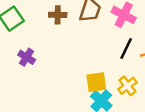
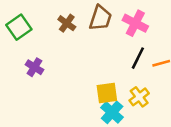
brown cross: (58, 15) -> (67, 23), turned 35

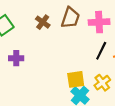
pink cross: (135, 23) -> (99, 22), turned -30
purple cross: (34, 67) -> (16, 58), turned -32

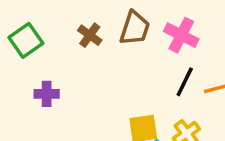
pink cross: (99, 22) -> (181, 35), turned 30

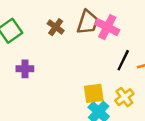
pink cross: (181, 35) -> (107, 27), moved

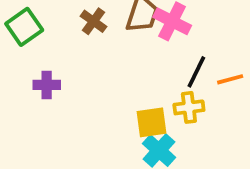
yellow cross: (124, 97) -> (189, 107), moved, turned 30

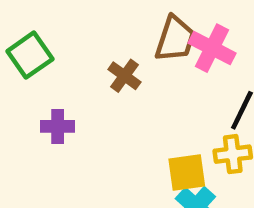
brown cross: (93, 21) -> (124, 76), moved

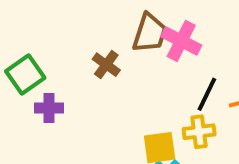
green square: (30, 55) -> (25, 74), moved

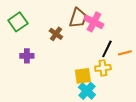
green square: (25, 74) -> (18, 22), moved

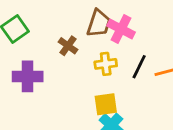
purple cross: (27, 56) -> (28, 76), size x1.5
yellow cross: (103, 68) -> (106, 64), moved

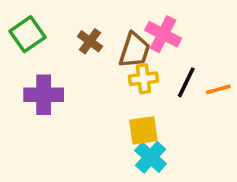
brown trapezoid: (99, 23) -> (135, 50), moved
brown cross: (68, 46) -> (90, 41), moved

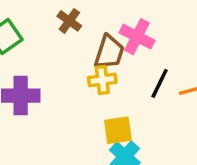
brown cross: (90, 41) -> (69, 21), moved
yellow cross: (143, 79) -> (102, 80), moved

